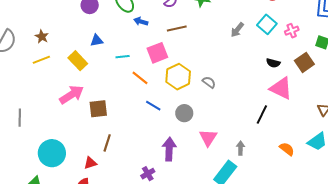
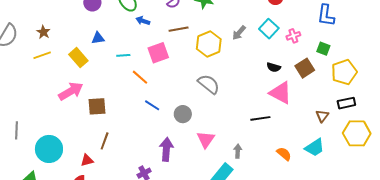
yellow hexagon: (178, 77) -> (209, 44), moved
gray semicircle: (209, 82) -> (209, 84), size x1.6
black line: (262, 115) -> (260, 118), turned 54
gray line: (20, 118) -> (17, 130), moved

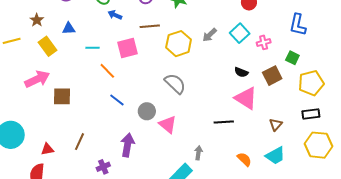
brown star: (43, 32) -> (37, 20), moved
brown triangle: (322, 116) -> (276, 125), moved
pink triangle: (206, 139) -> (168, 124), moved, turned -30
brown line: (105, 141) -> (80, 142), moved

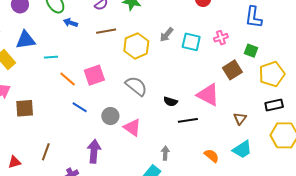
blue triangle: (69, 28) -> (26, 40), size x1.5
cyan square: (240, 33) -> (191, 42), moved, turned -30
pink square: (128, 48) -> (94, 75), moved
black semicircle: (241, 72) -> (170, 102), moved

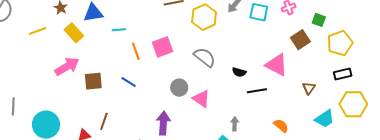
orange line: (68, 79) -> (136, 51), turned 30
blue line: (80, 107) -> (129, 82), moved
cyan trapezoid: (242, 149) -> (325, 119), moved
brown line: (46, 152) -> (104, 121), moved

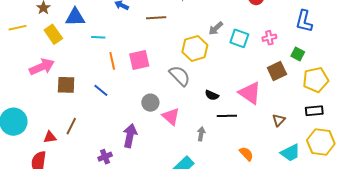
yellow hexagon: (204, 17) -> (195, 48), moved
gray arrow: (235, 124) -> (201, 134), moved

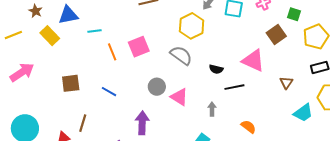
pink arrow: (42, 67) -> (22, 72), moved
blue line: (101, 90) -> (109, 92), moved
orange semicircle: (246, 154) -> (248, 127), moved

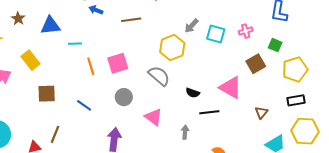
yellow rectangle: (50, 36) -> (31, 60), moved
gray circle: (157, 87) -> (124, 97), moved

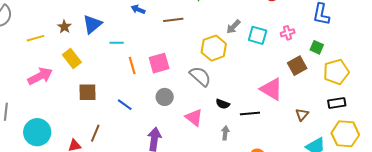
brown star: (18, 19) -> (64, 27), moved
blue triangle: (50, 25) -> (92, 24), turned -35
black semicircle: (193, 93) -> (223, 104), moved

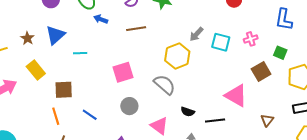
orange line: (132, 66) -> (56, 116), moved
brown square: (88, 92) -> (64, 90), moved

